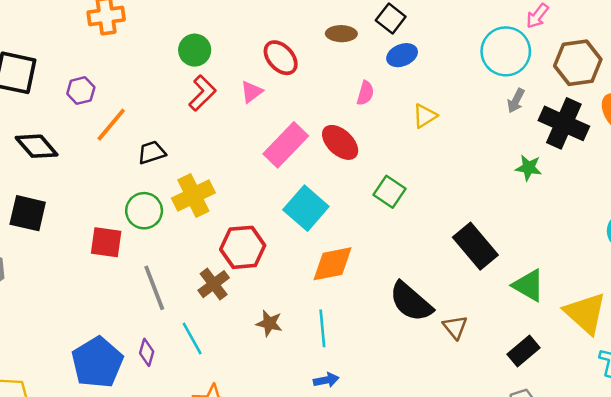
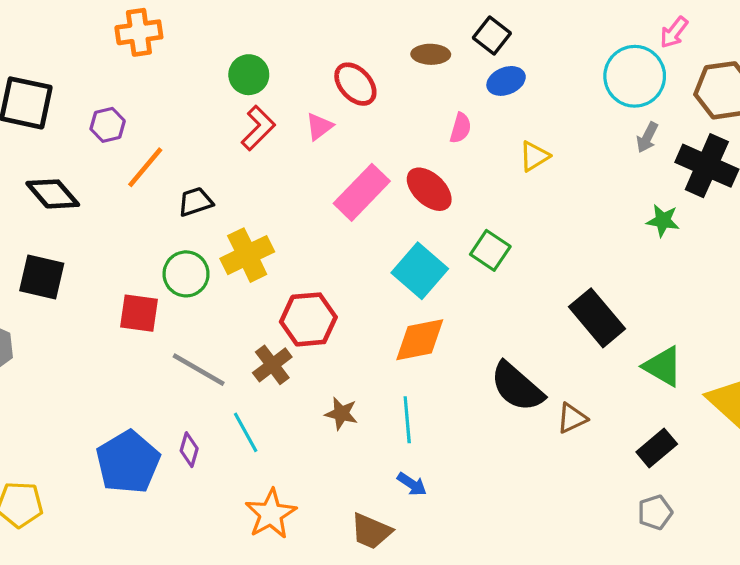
cyan square: (306, 208) -> (420, 271), moved
gray line: (154, 288) -> (199, 370), turned -39
brown triangle: (455, 327) -> (572, 418), turned 44
blue arrow: (326, 380) -> (412, 484), turned 45

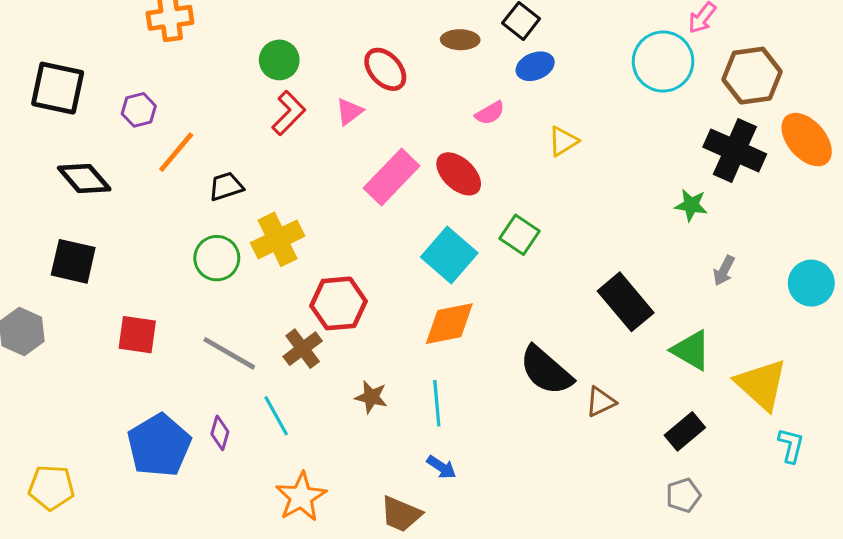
pink semicircle: (461, 128) -> (490, 113), turned 44
gray arrow: (647, 137) -> (724, 271), moved
red square: (139, 313) -> (137, 335), moved

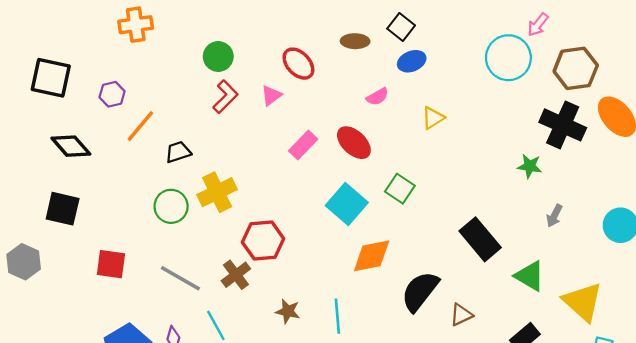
pink rectangle: (392, 177) -> (303, 145), size x0.7
orange diamond: (449, 324) -> (372, 256), moved
black semicircle: (546, 370) -> (420, 291), turned 87

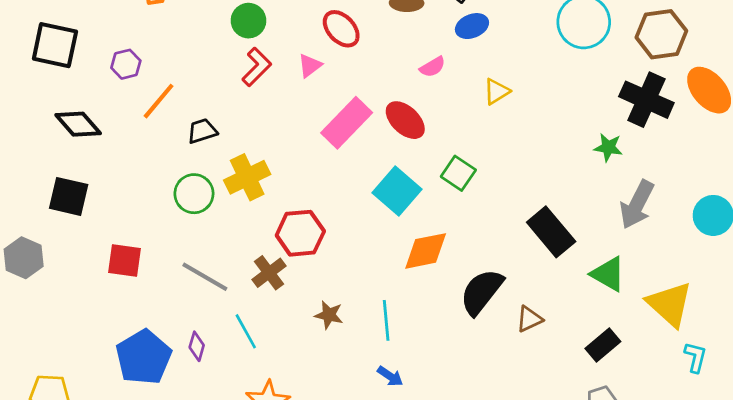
pink rectangle: (303, 145) -> (347, 123), size x1.5
gray arrow: (554, 216) -> (637, 205), size x1.8

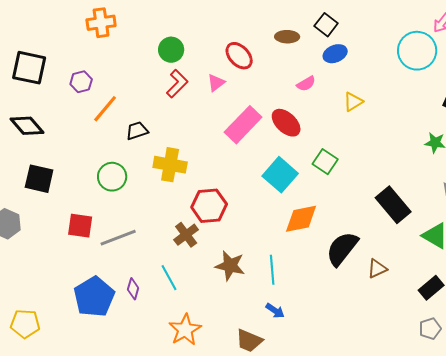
black diamond: (78, 124) -> (27, 126), moved
yellow cross: (247, 177) -> (170, 165), turned 36
green circle: (194, 194) -> (112, 177), moved
gray line: (205, 277) -> (118, 238), moved, turned -51
brown star: (329, 315) -> (230, 266), size x1.4

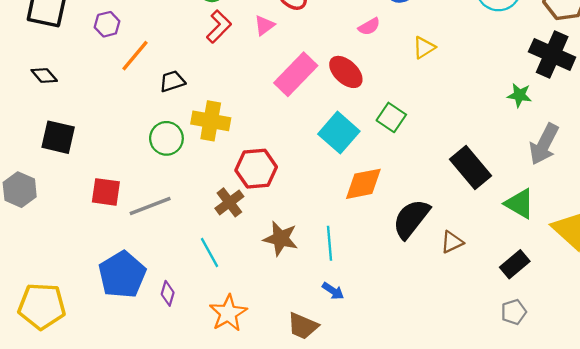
black diamond: (27, 126) -> (44, 75), size x0.7
green circle: (112, 177) -> (166, 138), moved
purple diamond: (133, 289) -> (168, 293), moved
yellow pentagon: (25, 324) -> (42, 306), size x1.4

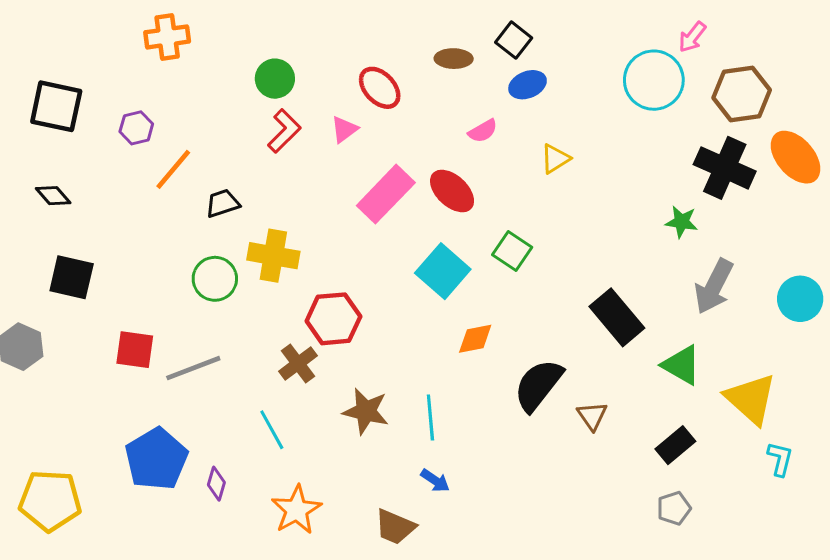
orange diamond: (363, 184) -> (475, 339), size x0.7
brown triangle: (452, 242) -> (592, 416), turned -40

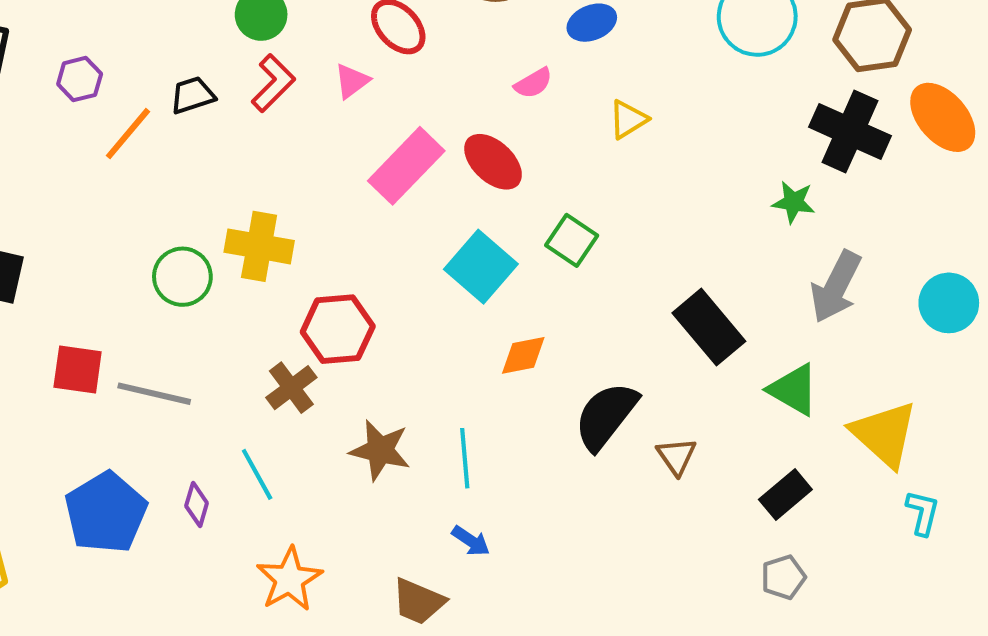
black trapezoid: (223, 203) -> (193, 95), moved
gray line: (193, 368) -> (154, 394), turned 34
purple diamond: (216, 484) -> (197, 505), moved

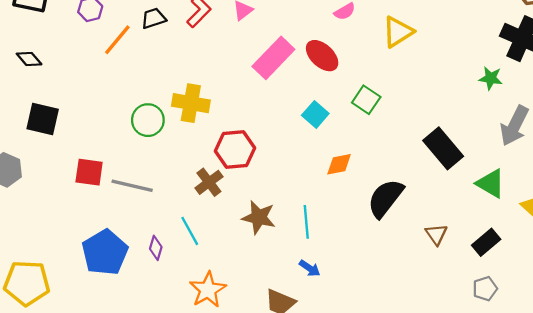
yellow triangle: (628, 119) -> (398, 32), size x1.4
cyan square: (481, 267) -> (315, 114), size x0.7
brown triangle: (677, 456) -> (436, 234), moved

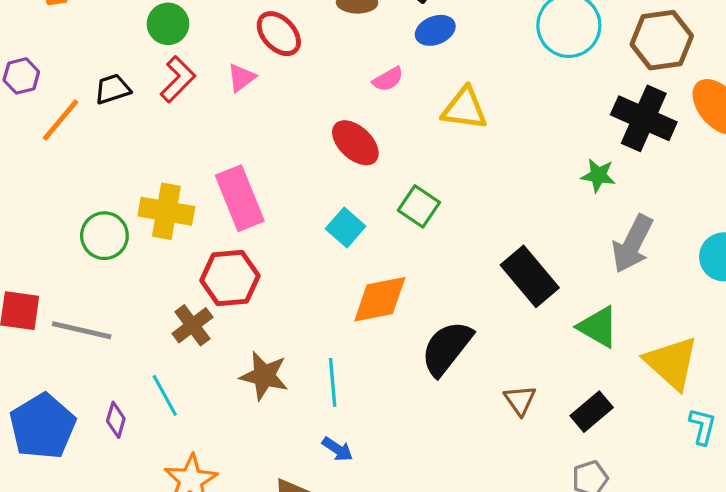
yellow triangle: (398, 32) -> (465, 109), turned 40
pink rectangle: (273, 58) -> (240, 198), moved, turned -66
orange diamond: (339, 164) -> (380, 299), size x1.5

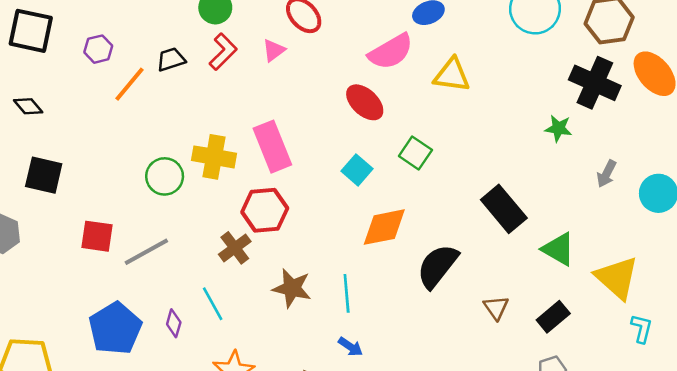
pink semicircle: (388, 79) -> (391, 52), size x1.8
gray arrow: (632, 244) -> (606, 174), moved, size x0.6
gray line: (82, 330) -> (146, 252), turned -42

